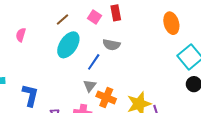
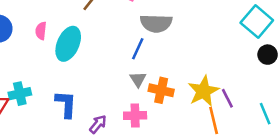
cyan ellipse: (68, 45) -> (68, 44), moved
gray semicircle: (111, 45) -> (156, 23), size x1.4

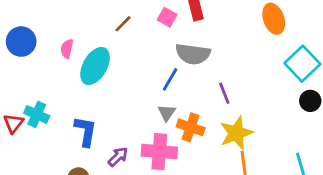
cyan cross: (20, 94) -> (37, 114), turned 30
purple line: (227, 98) -> (224, 93), moved
pink cross: (135, 115) -> (159, 152), size x1.4

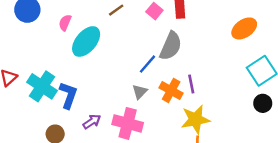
orange ellipse: (274, 19) -> (244, 28), turned 65
gray semicircle: (193, 54) -> (171, 46), turned -84
cyan cross: (37, 114) -> (42, 86), moved, size x1.4
orange cross: (191, 127) -> (171, 91), moved

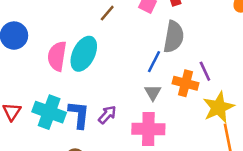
pink semicircle: (65, 23) -> (57, 56), moved, size x1.6
purple arrow: (92, 122) -> (107, 115), moved

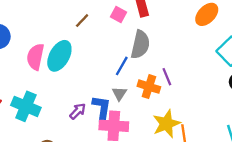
yellow star: (218, 107) -> (166, 124), moved
blue L-shape: (79, 115) -> (102, 108), moved

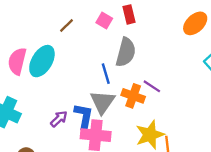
blue line: (122, 66) -> (106, 74), turned -48
purple line: (167, 77) -> (152, 86), turned -36
gray triangle: (119, 94) -> (102, 102), size x1.6

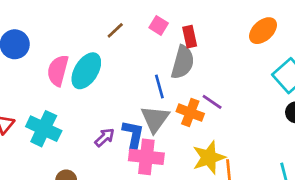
red rectangle: (129, 14) -> (190, 37), moved

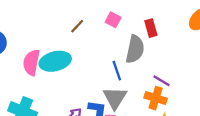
red rectangle: (190, 37) -> (151, 28), moved
cyan ellipse: (86, 71) -> (55, 61), turned 48
orange cross: (190, 113) -> (156, 98), moved

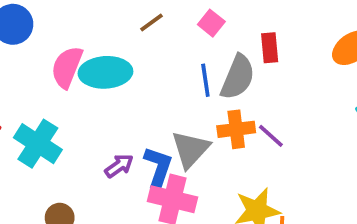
blue line: (117, 71) -> (205, 80), moved
orange cross: (156, 98) -> (236, 129), moved, turned -35

